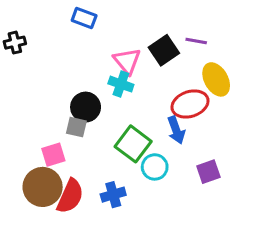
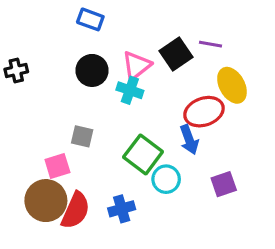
black cross: (15, 43) -> (16, 70), moved
pink triangle: (127, 61) -> (136, 66), turned 32
black circle: (86, 107) -> (92, 70), moved

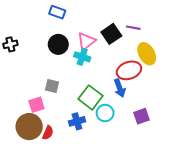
blue cross: (122, 209) -> (77, 121), moved
red semicircle: (76, 210) -> (48, 133), size x0.6

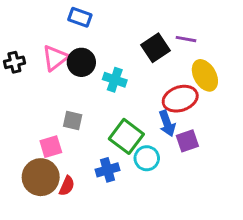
pink triangle: (86, 41) -> (55, 58), moved
purple square: (141, 116) -> (187, 141), moved

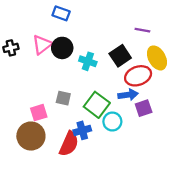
black square: (155, 48) -> (120, 56), moved
gray square: (73, 120) -> (63, 98), moved
blue arrow: (167, 123) -> (128, 95), turned -78
red semicircle: (67, 186) -> (69, 144), moved, size x1.6

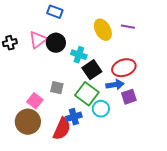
black square: (120, 56) -> (92, 70), moved
yellow ellipse: (157, 58) -> (103, 30), moved
pink square: (39, 113) -> (35, 101), turned -35

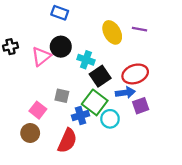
pink triangle: (38, 40) -> (41, 56), moved
blue cross: (74, 117) -> (80, 116), moved
brown circle: (28, 122) -> (30, 133), size x0.7

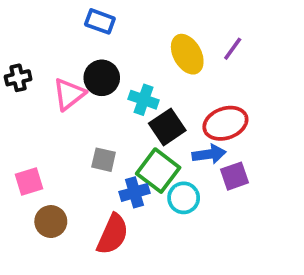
purple line: (140, 29) -> (233, 49), turned -64
pink square: (38, 110) -> (29, 182), moved, turned 35

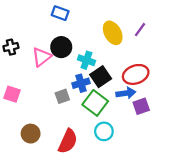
gray square: (104, 160) -> (62, 96), turned -32
pink square: (29, 182) -> (12, 94), moved, turned 35
blue cross: (134, 192) -> (81, 83), moved
cyan circle: (184, 198) -> (104, 131), moved

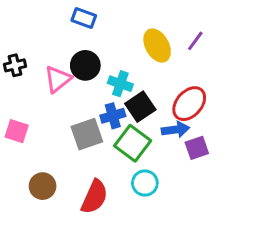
red ellipse: (136, 74) -> (189, 104), turned -30
gray square: (62, 96) -> (87, 134), size x1.5

